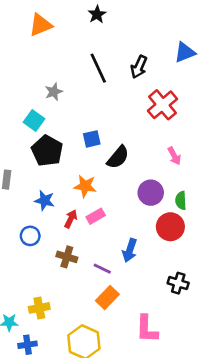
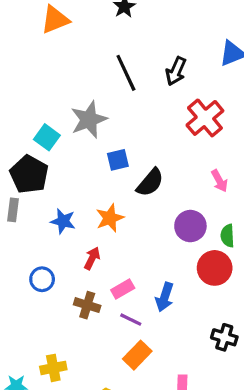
gray star: (54, 92) -> (89, 120), moved, size x1.6
black pentagon: (47, 151) -> (29, 174), moved
orange star: (85, 186) -> (110, 218), turned -30
blue star: (45, 201) -> (63, 221), moved
pink rectangle: (96, 216) -> (123, 289), moved

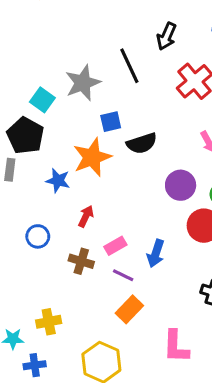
black line: (126, 73) -> (129, 66), moved
black semicircle: (150, 182) -> (142, 143), turned 32
orange star: (110, 218) -> (92, 157), moved, size x1.4

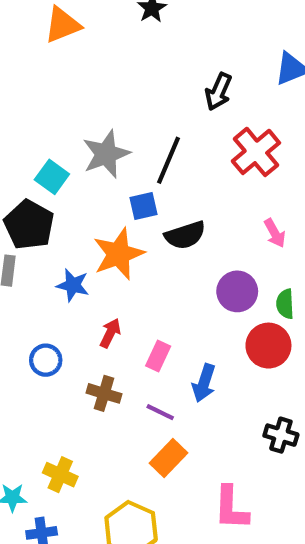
black line: (129, 66) -> (169, 160), moved, turned 48
pink rectangle: (115, 246) -> (158, 356), moved, turned -35
yellow cross: (49, 322) -> (60, 475), turned 35

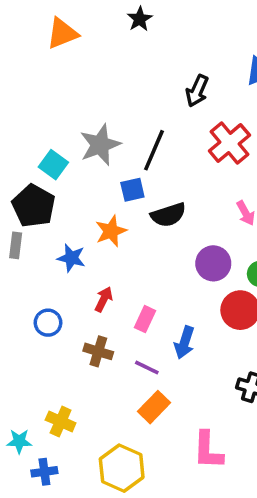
orange star: (119, 254) -> (111, 231), size x0.7

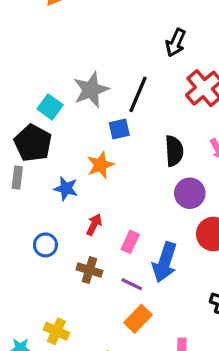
black semicircle: (168, 215) -> (174, 151), moved, turned -76
blue arrow: (185, 342) -> (165, 262), size x1.4

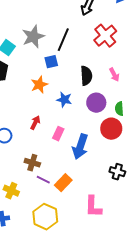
blue star: (66, 189) -> (64, 100), moved
brown cross: (89, 270) -> (32, 163), moved
purple line: (132, 284) -> (43, 180), moved

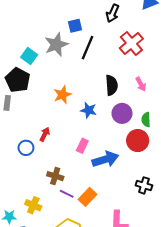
blue square: (51, 62) -> (75, 26), moved
red arrow: (35, 123) -> (45, 134), moved
blue arrow: (80, 147) -> (105, 159), turned -125

